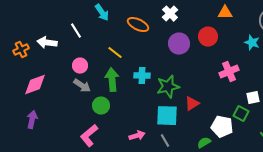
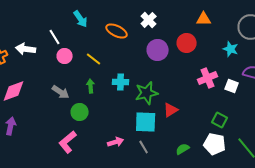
pink circle: (80, 66) -> (65, 56), moved
green arrow: (112, 80) -> (91, 86), size x0.6
white square: (253, 98) -> (232, 86), moved, turned 32
white pentagon: (222, 127) -> (215, 144), moved

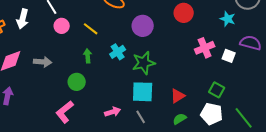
white arrow: (26, 49) -> (23, 19), turned -84
purple circle: (158, 50) -> (143, 26), moved
cyan cross: (121, 82) -> (118, 52), turned -35
gray arrow: (61, 92) -> (43, 62), moved, turned -30
red triangle: (171, 110) -> (178, 96), moved

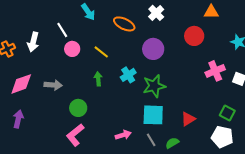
green circle: (77, 82) -> (78, 108), moved
green semicircle: (180, 119) -> (172, 143), moved

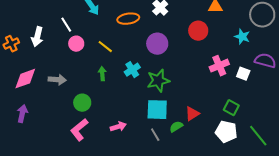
orange ellipse: (124, 24) -> (128, 19), turned -35
pink arrow: (123, 135) -> (118, 127), moved
green semicircle: (172, 143) -> (176, 127), moved

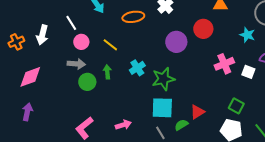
purple circle: (157, 44) -> (176, 42), moved
gray arrow: (57, 80) -> (76, 64), moved
green circle: (82, 103) -> (87, 82), moved

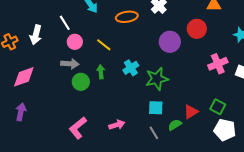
green square: (236, 106) -> (218, 107), moved
cyan square: (162, 108) -> (156, 108), size x0.7

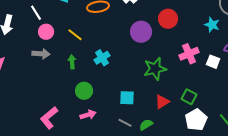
green star: (157, 79) -> (155, 69), moved
green circle: (81, 82) -> (84, 91), moved
green semicircle: (175, 125) -> (146, 125), moved
white pentagon: (225, 130) -> (196, 120), turned 30
gray line: (154, 133) -> (125, 123), turned -32

